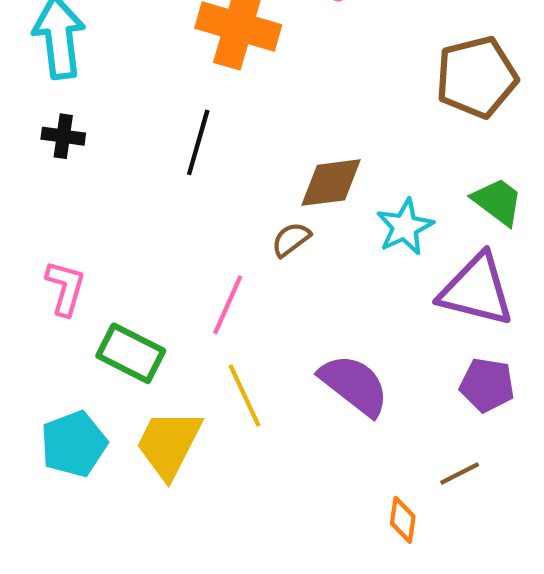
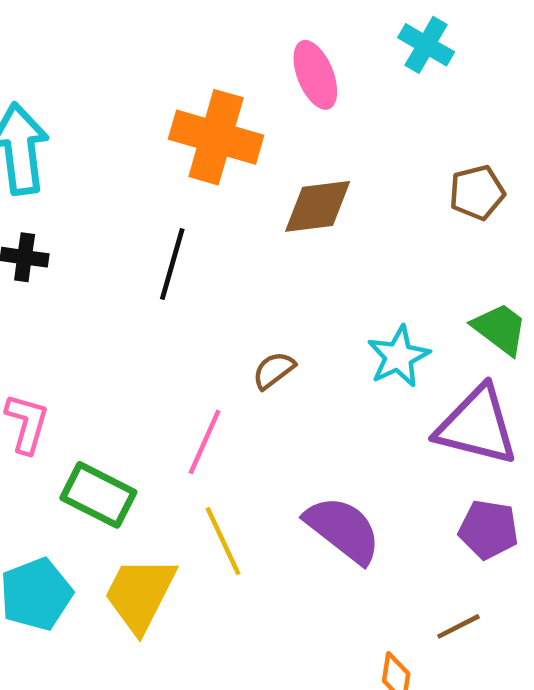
brown pentagon: (476, 77) -> (477, 193), size x0.6
brown diamond: (331, 183) -> (318, 206), moved

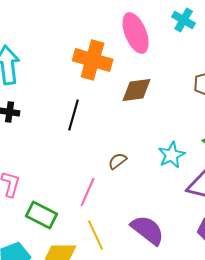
pink ellipse: (315, 75) -> (136, 33), size x1.4

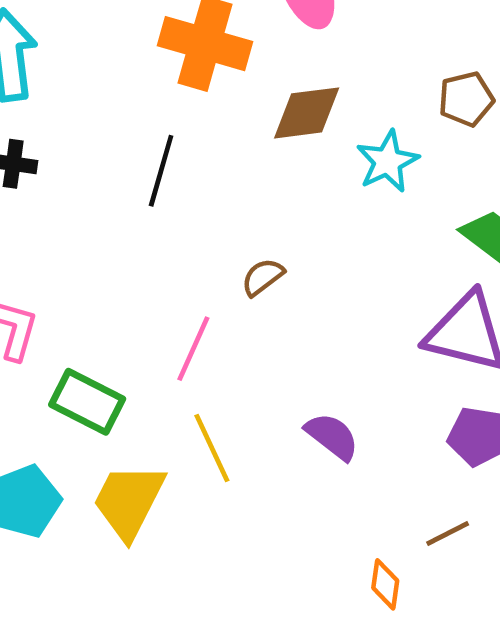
cyan star: (172, 155) -> (388, 161), moved
purple semicircle: (148, 230) -> (332, 436), size x0.7

